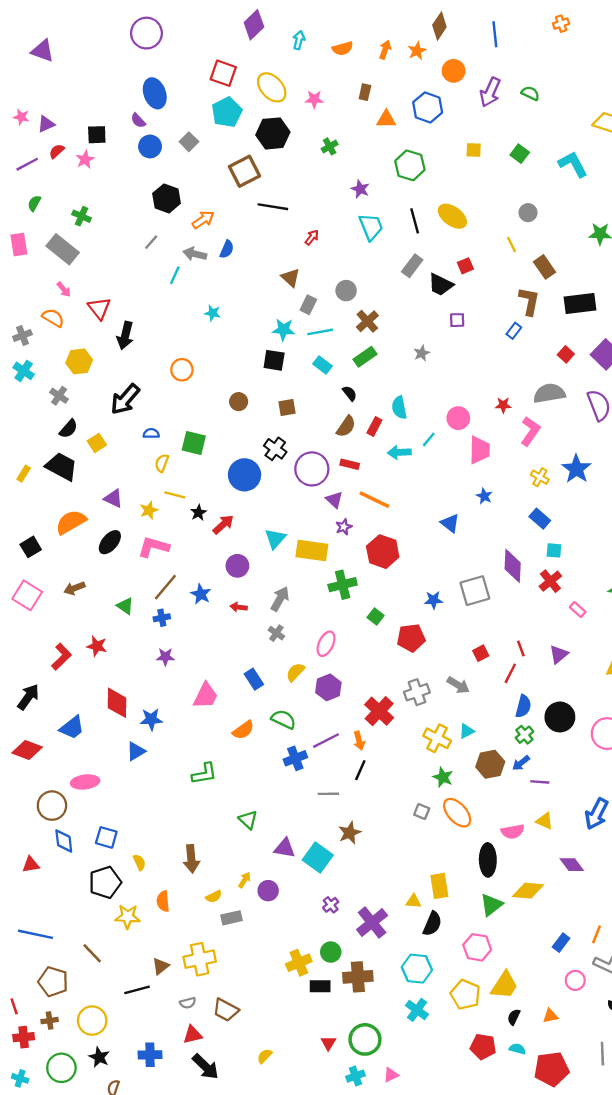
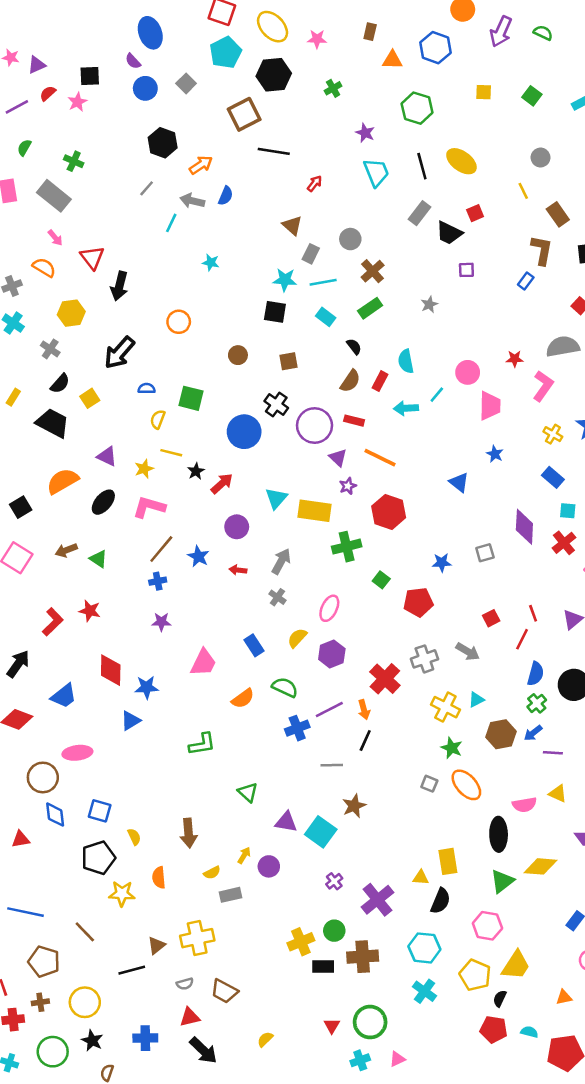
yellow rectangle: (24, 474) -> (13, 397), moved
gray square: (475, 591) -> (485, 553), size x0.6
green triangle: (125, 606) -> (98, 559), moved
black semicircle: (514, 1017) -> (500, 999), moved

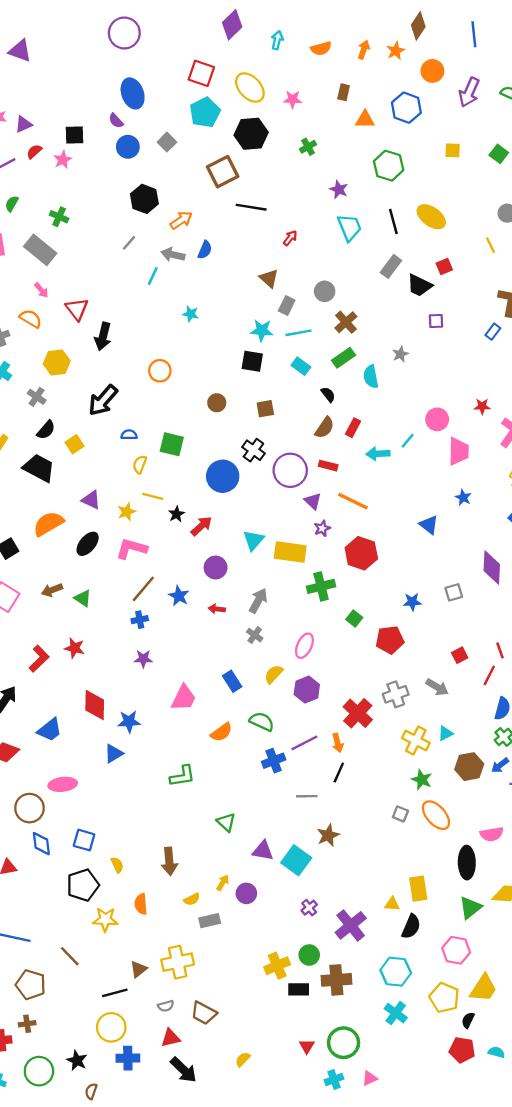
cyan semicircle: (406, 361) -> (371, 377), moved
yellow circle: (85, 1002) -> (111, 1027), moved

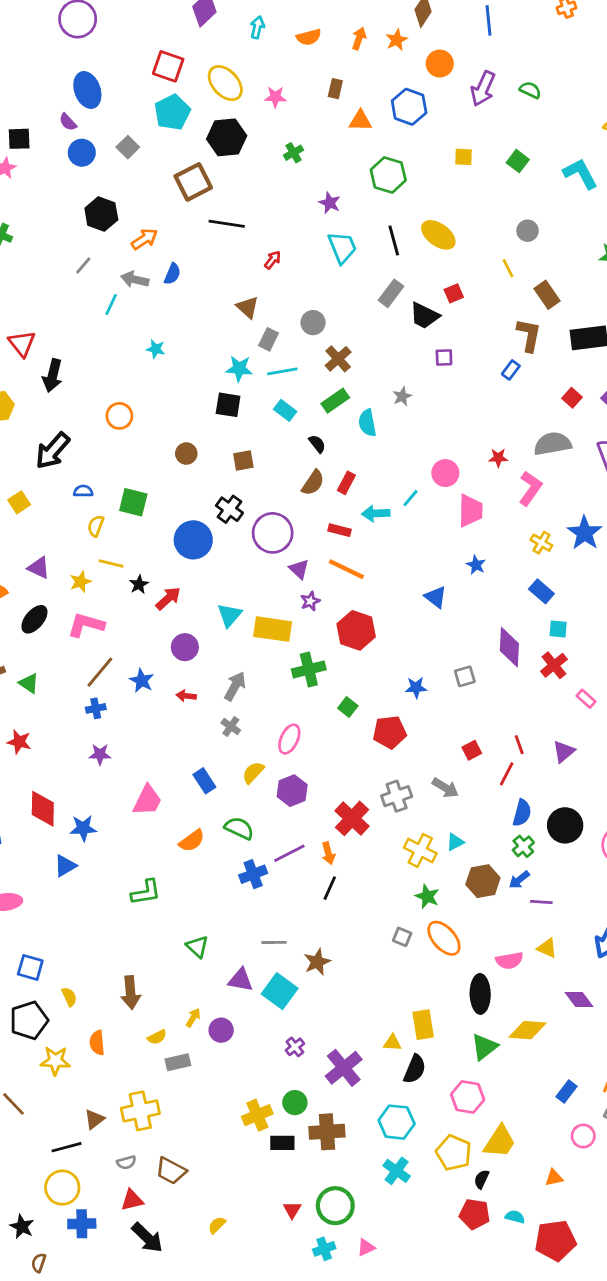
red rectangle: (328, 466) -> (339, 530), moved
gray line: (307, 796) -> (274, 942), moved

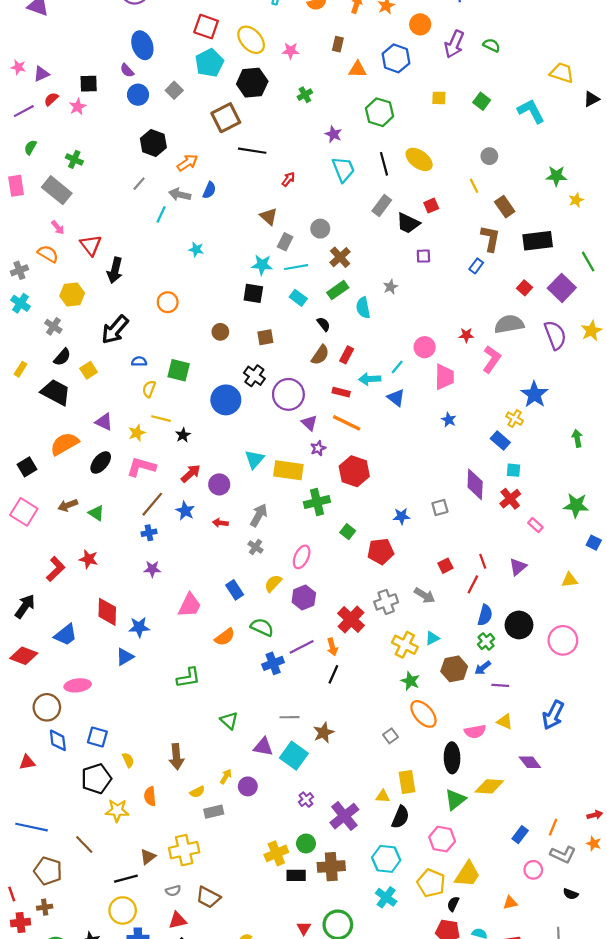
yellow cross: (541, 543) -> (515, 419), moved
blue triangle: (436, 597) -> (396, 398), moved
red arrow: (168, 598) -> (191, 473), moved
gray square: (402, 937) -> (391, 736), moved, turned 32

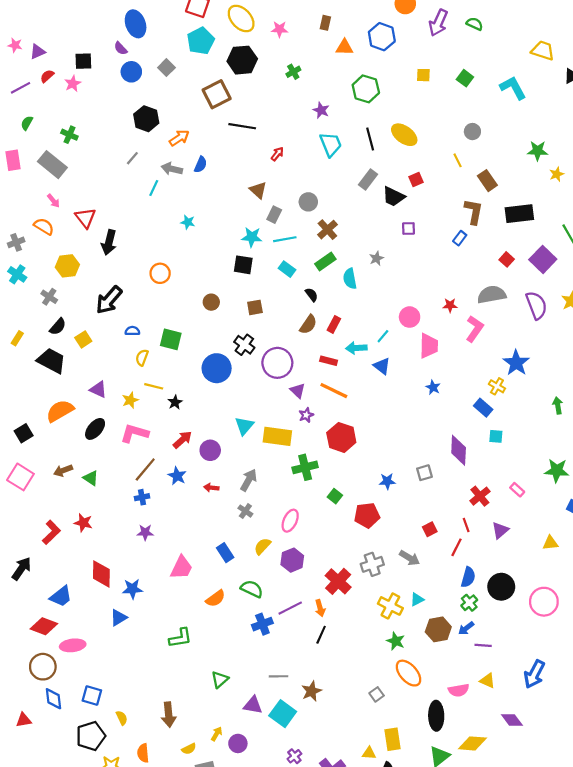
red cross: (510, 499) -> (480, 496), moved
red diamond: (24, 656) -> (44, 626), moved
green triangle: (229, 721) -> (220, 679), turned 36

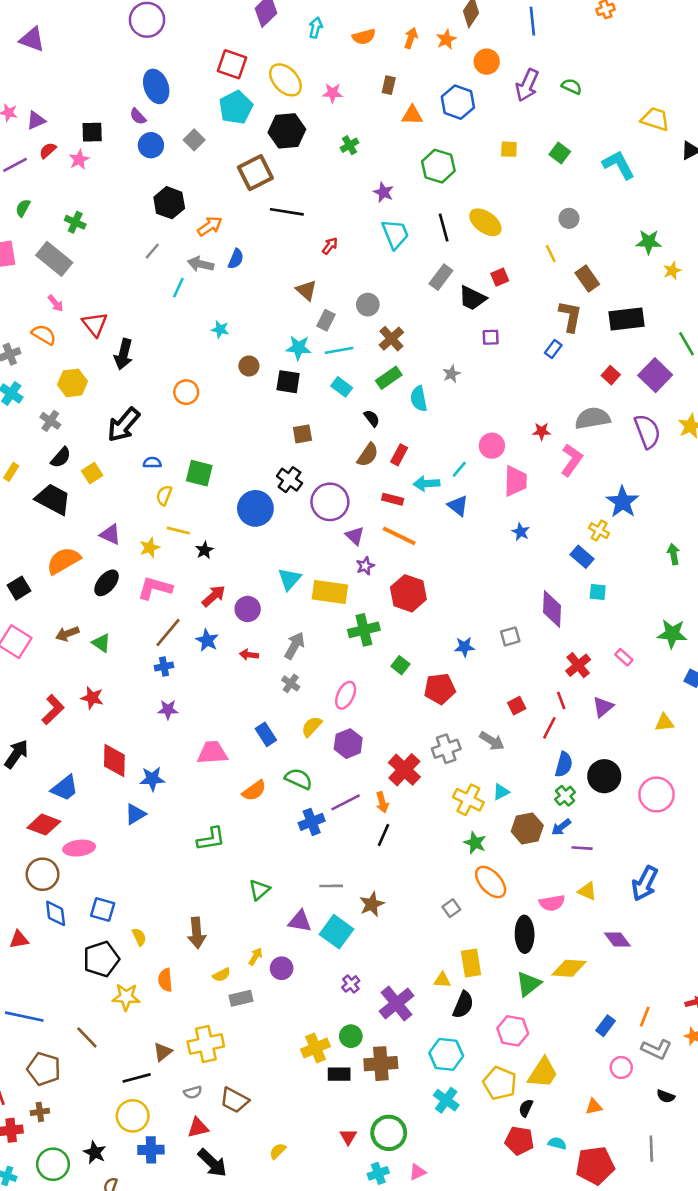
brown circle: (211, 302) -> (249, 366), moved
pink trapezoid: (181, 568) -> (212, 753), turned -120

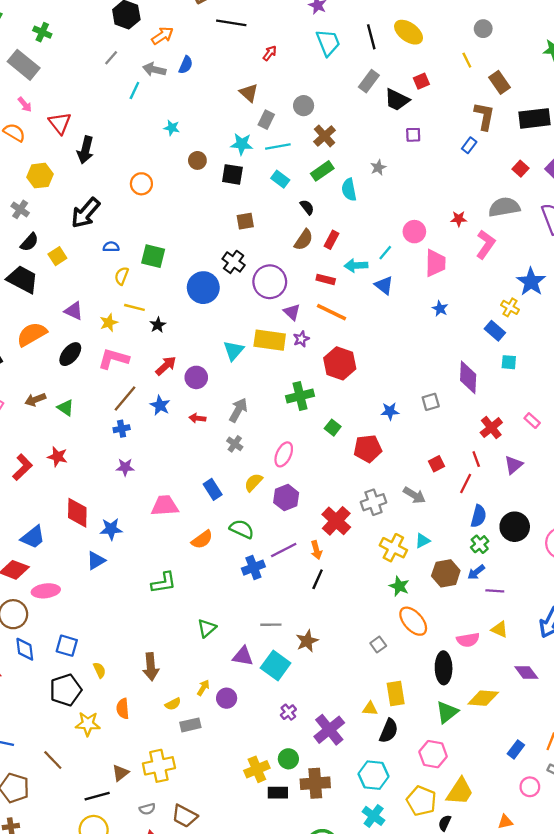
yellow rectangle: (330, 592) -> (270, 340), moved

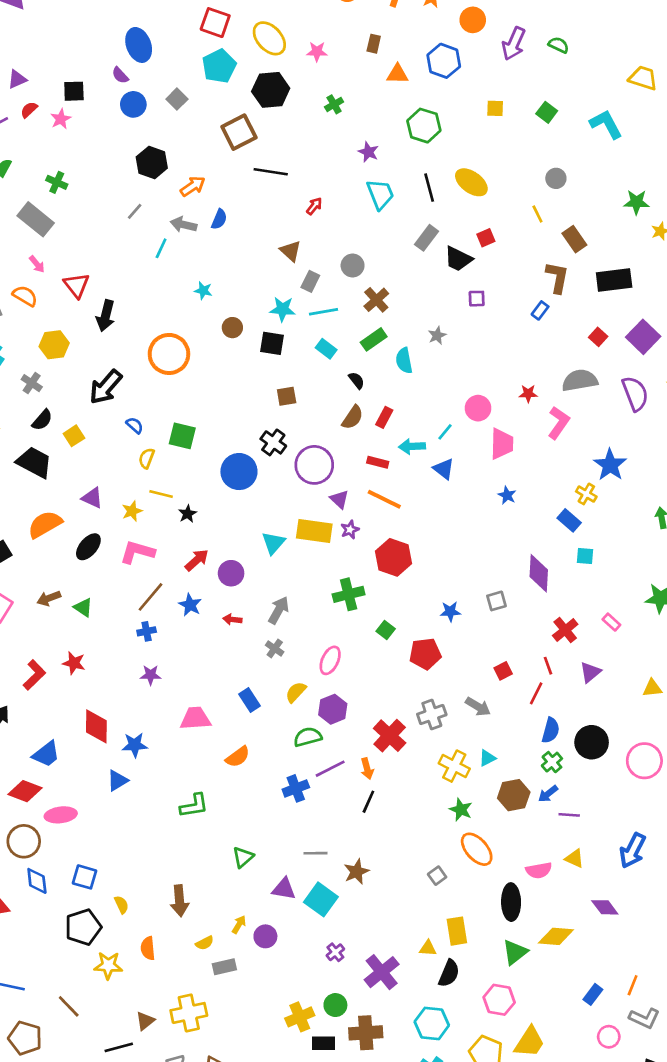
orange circle: (141, 184) -> (169, 354), size x1.6
blue semicircle: (111, 247) -> (135, 425), turned 42
green semicircle: (242, 529) -> (308, 737), moved, turned -40

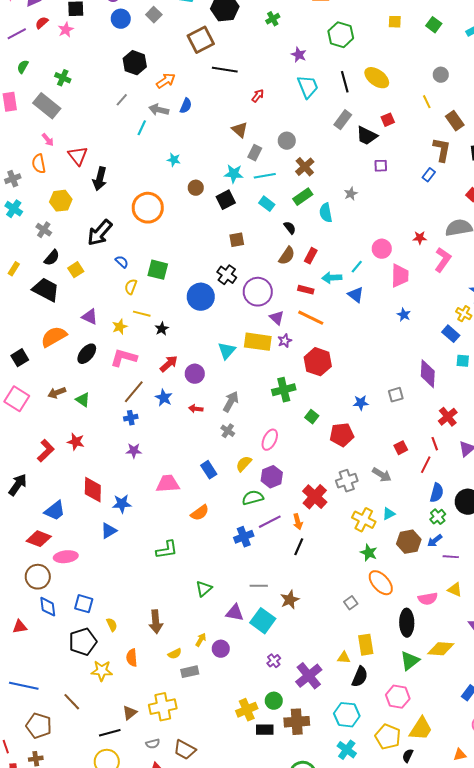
orange semicircle: (25, 296) -> (39, 164), turned -132
black square: (272, 343) -> (226, 200), turned -36

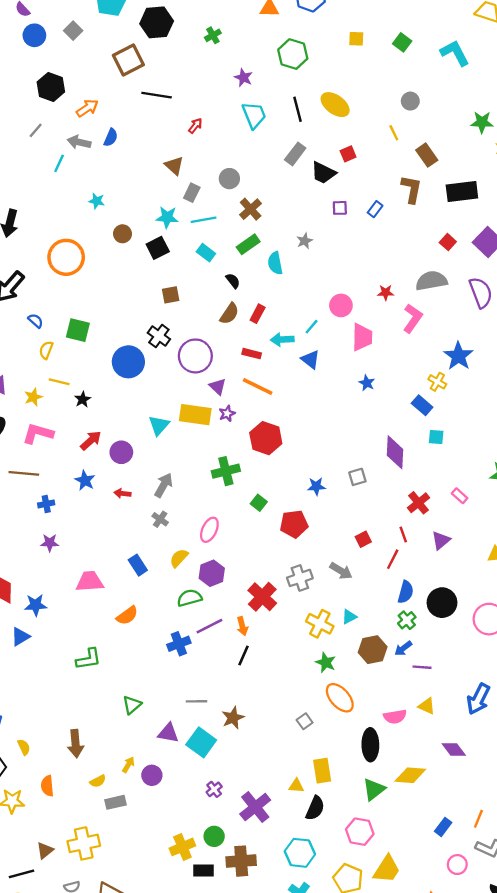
blue rectangle: (429, 175) -> (375, 209), moved
brown line: (134, 392) -> (24, 473), moved, turned 55

